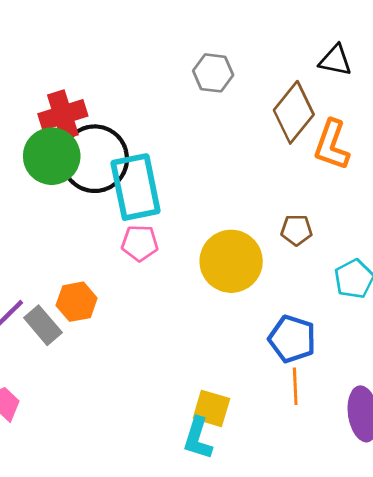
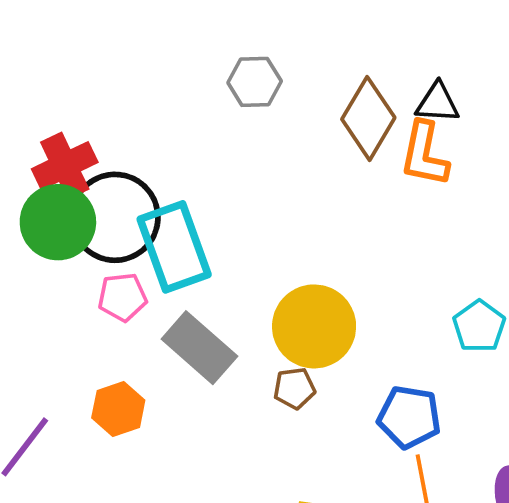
black triangle: (335, 60) -> (438, 103), moved
brown pentagon: (296, 230) -> (294, 388), moved
pink pentagon: (140, 243) -> (122, 297), moved
gray rectangle: (43, 325) -> (199, 348), moved, size x1.4

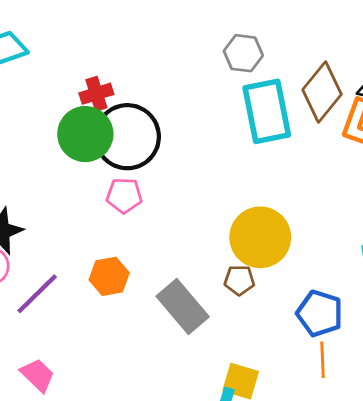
red cross: (65, 166) -> (96, 94), size x0.7
cyan rectangle: (174, 247) -> (267, 111), moved
gray rectangle: (199, 348) -> (183, 306), moved

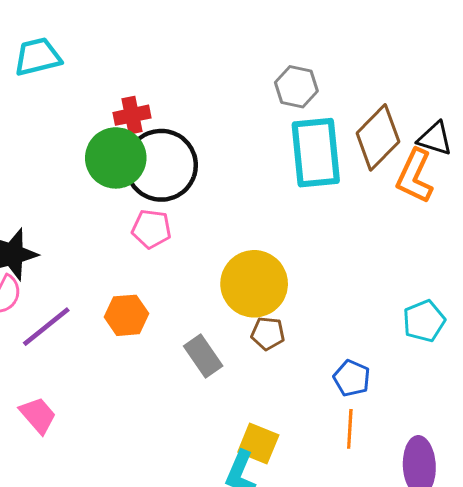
yellow circle: (260, 237) -> (254, 284), moved
gray rectangle: (183, 306) -> (203, 356), size x0.7
blue pentagon: (320, 313) -> (352, 378), size x0.7

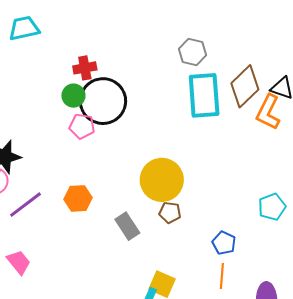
green circle: (116, 158) -> (73, 96), size x0.6
pink pentagon: (151, 229) -> (82, 126), moved

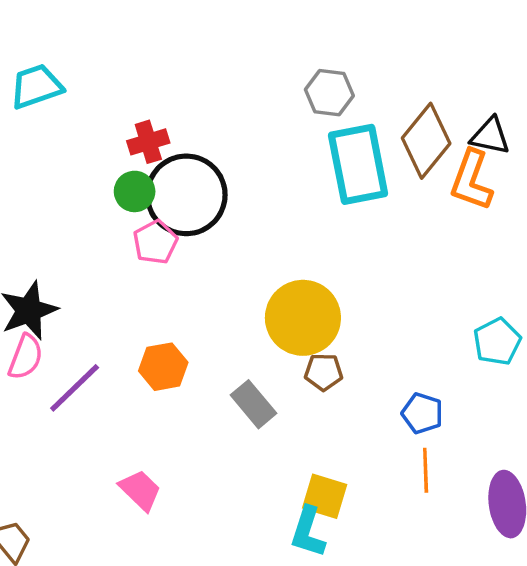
pink pentagon: (82, 126) -> (155, 242), turned -30
pink trapezoid: (19, 262) -> (140, 490), moved

